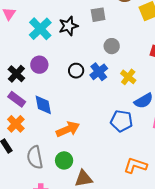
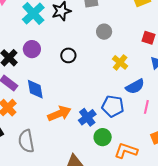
blue cross: (99, 72) -> (87, 117), moved
green circle: (64, 160) -> (103, 137), moved

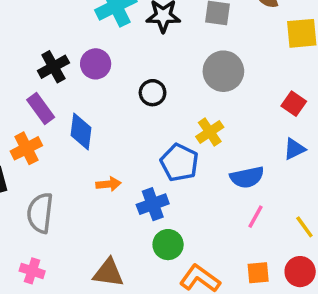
gray circle: (104, 32) -> (223, 71), size x1.5
yellow cross: (120, 62) -> (210, 132), moved
blue pentagon: (113, 106) -> (179, 163), moved
orange arrow: (59, 114) -> (109, 184), size x0.6

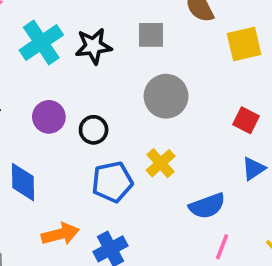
purple circle: (96, 64) -> (49, 117), moved
blue pentagon: (179, 163) -> (112, 182), moved, turned -30
orange arrow: (109, 184) -> (60, 234), size x1.4

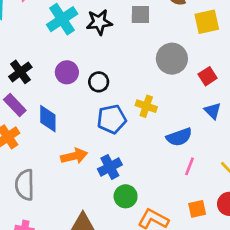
gray circle: (166, 96) -> (172, 59), moved
red square: (246, 120) -> (208, 76), turned 30
yellow cross: (161, 163) -> (146, 106), turned -30
blue triangle: (254, 169) -> (213, 111), turned -42

